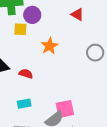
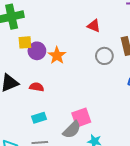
purple circle: (32, 15) -> (37, 51), moved
red triangle: (77, 15) -> (94, 26), moved

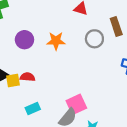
yellow square: (25, 42) -> (13, 80), moved
orange star: (57, 55) -> (56, 41), moved, turned -30

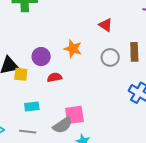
purple circle: (24, 40) -> (41, 57), moved
red semicircle: (27, 77) -> (55, 77), moved, turned -32

